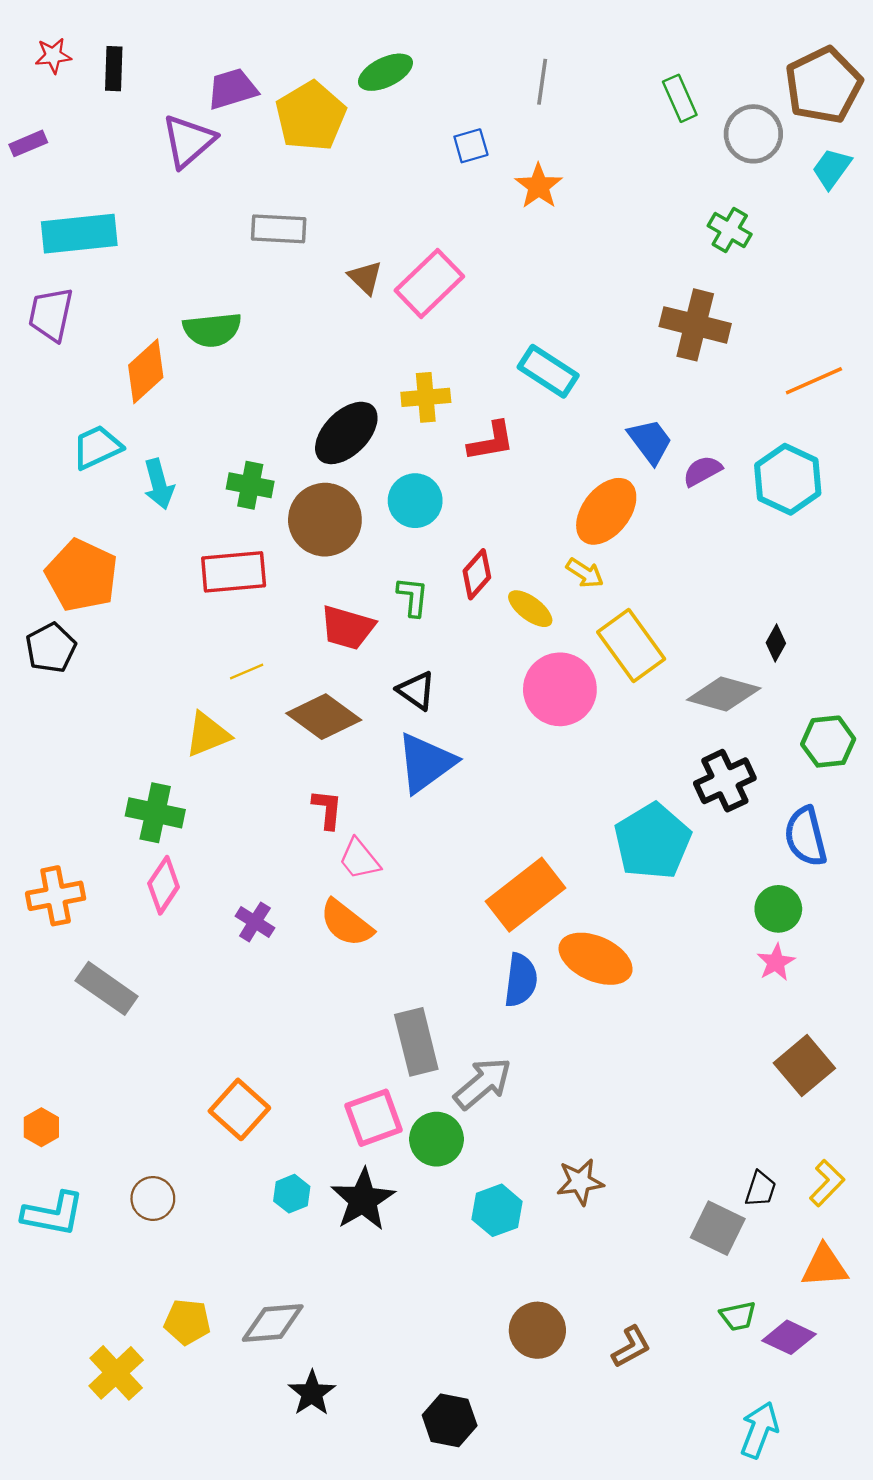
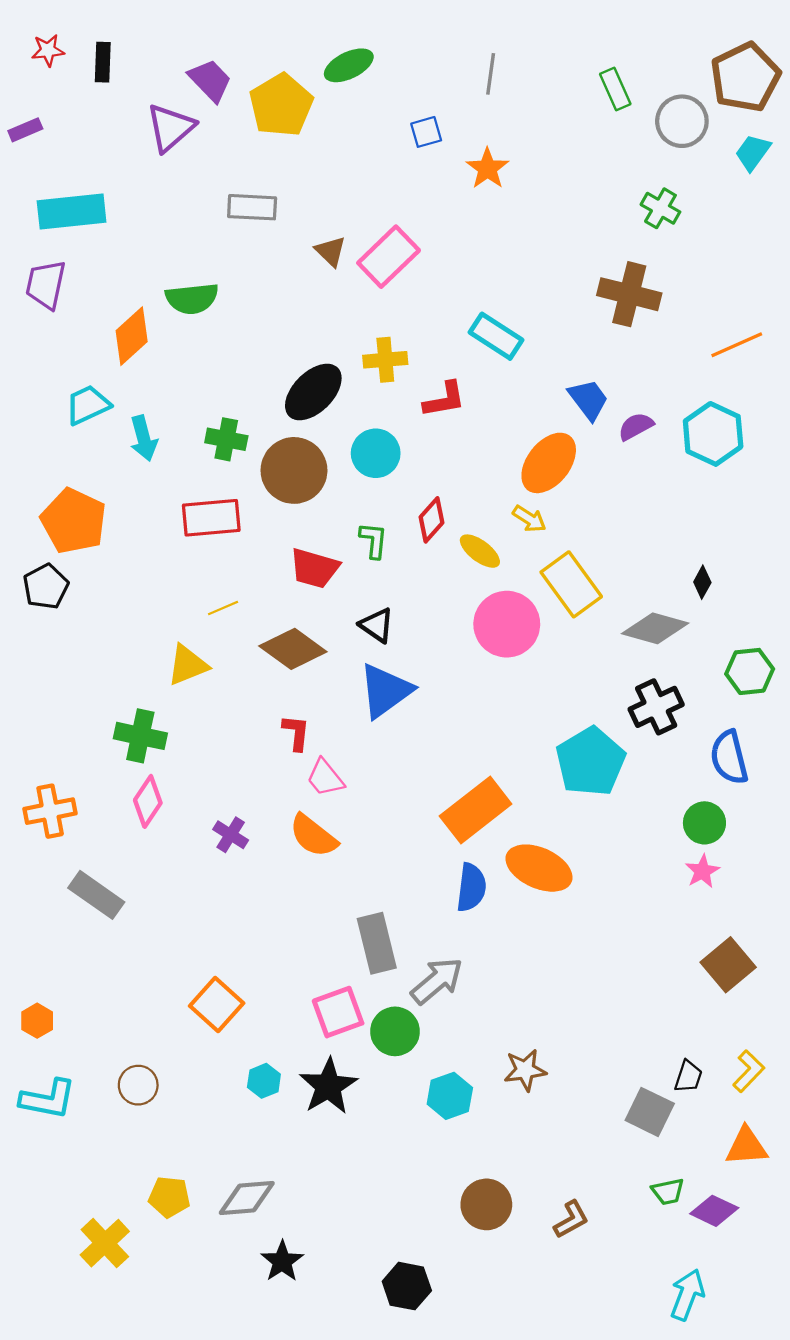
purple trapezoid: (232, 89) -> (210, 80), turned 63

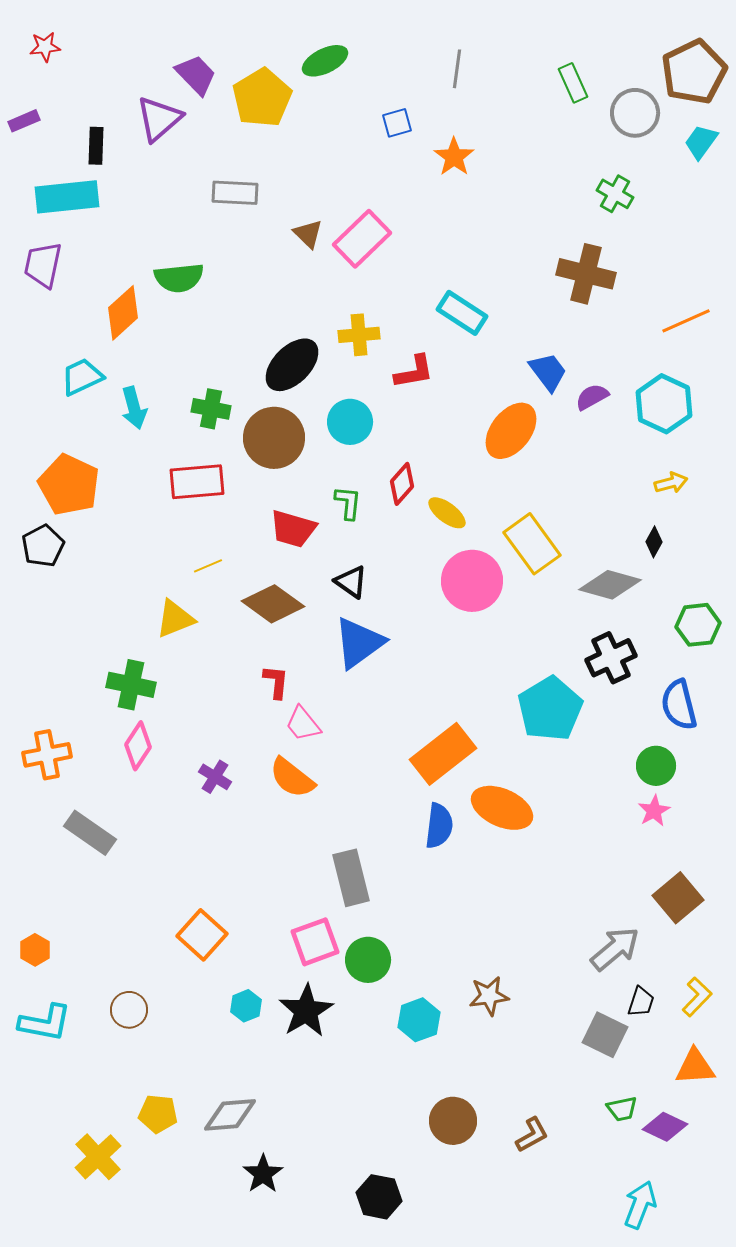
black rectangle: (103, 62) -> (96, 146), moved
yellow arrow: (529, 519) -> (671, 483), moved, turned -48
gray arrow: (437, 981) -> (615, 949), moved

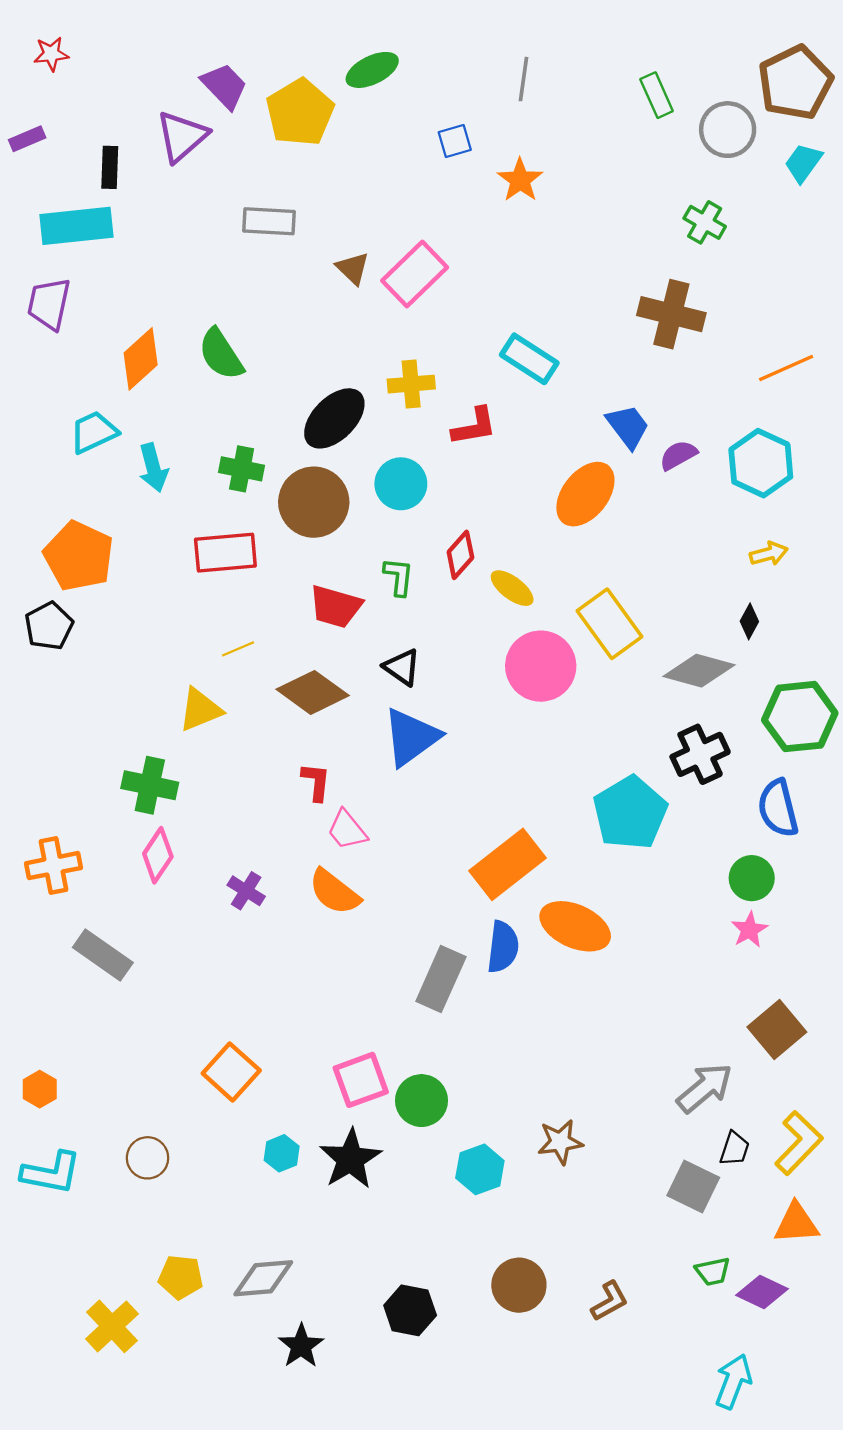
green semicircle: (179, 278) -> (221, 354), moved, turned 63
green hexagon: (698, 625) -> (800, 717), size x1.4
gray rectangle: (351, 878) -> (441, 979), moved, turned 38
yellow L-shape: (697, 997) -> (799, 1143), size x1.4
black hexagon: (379, 1197) -> (410, 1310), moved

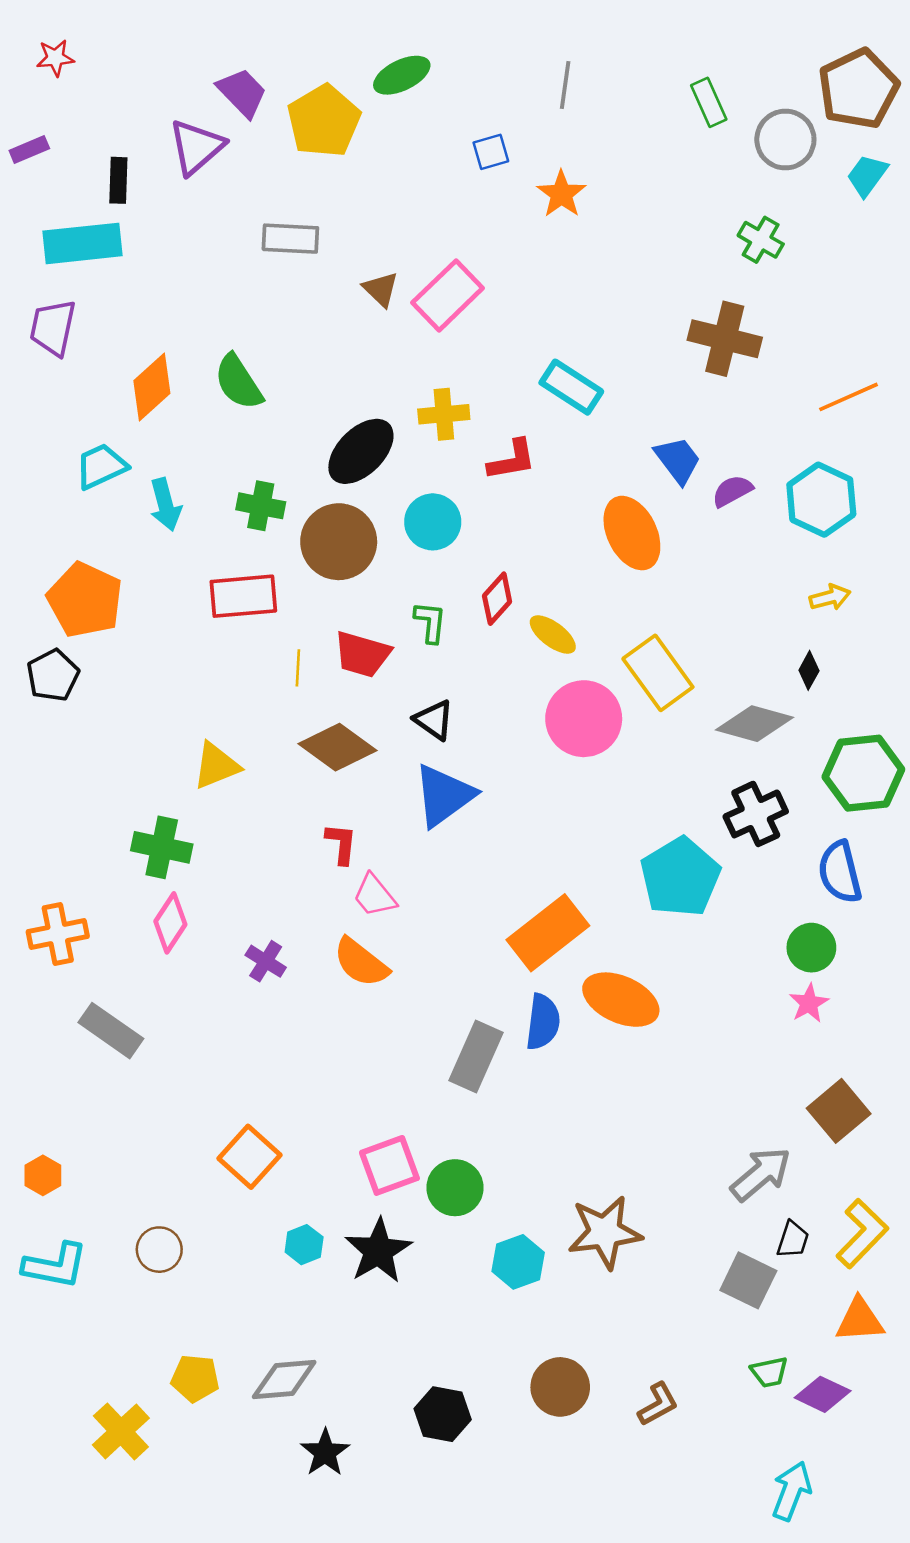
orange ellipse: (585, 494) -> (632, 533), turned -64
yellow line: (238, 649) -> (298, 668), moved, turned -64
brown star: (560, 1142) -> (605, 1232), size x1.5

